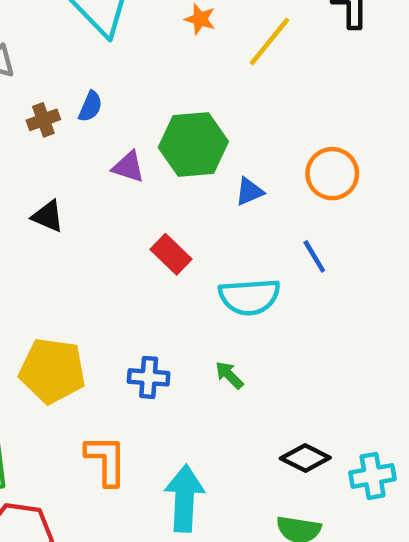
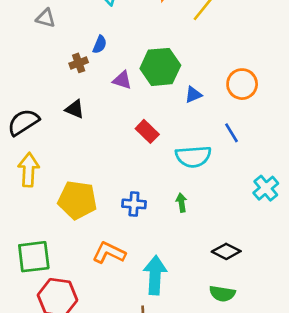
brown cross: (43, 120) -> (79, 63), moved
green arrow: (229, 375) -> (181, 203), turned 36
orange L-shape: (106, 460) -> (109, 253), turned -64
cyan cross: (373, 476) -> (266, 188), moved, turned -30

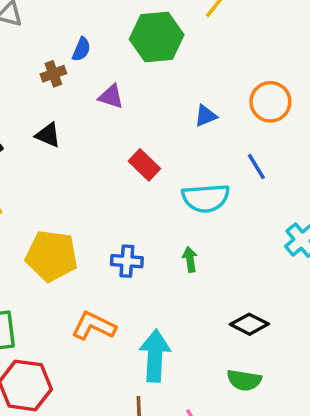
green hexagon: (160, 67) -> (157, 37), moved

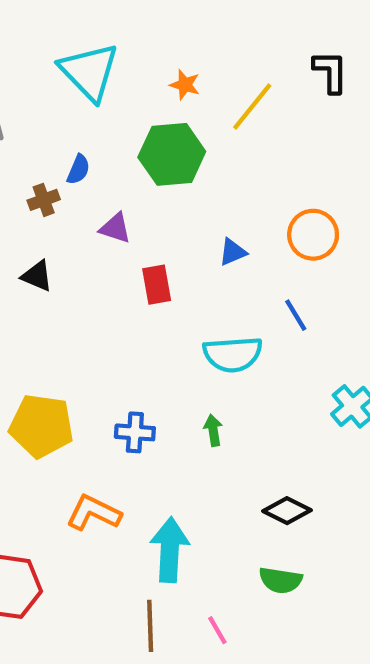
red rectangle: (144, 165) -> (157, 285), moved, turned 36

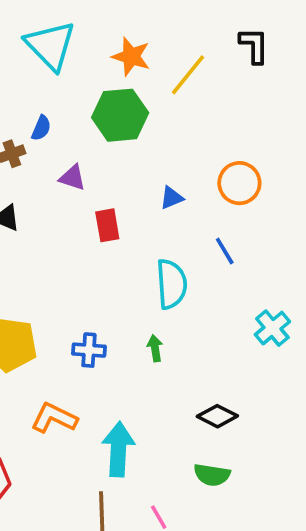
orange star: (185, 85) -> (131, 56), size x1.5
cyan semicircle: (233, 354) -> (172, 284), turned -90

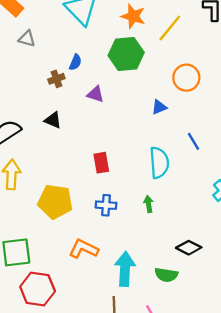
orange circle: (239, 183) -> (186, 78), moved
red rectangle: (107, 225) -> (101, 163), moved
green semicircle: (212, 475) -> (166, 275), moved

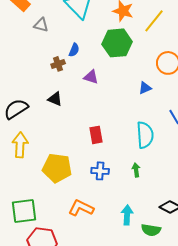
gray triangle: (27, 39) -> (41, 25), moved
cyan arrow: (125, 269) -> (127, 215), moved, size x0.7

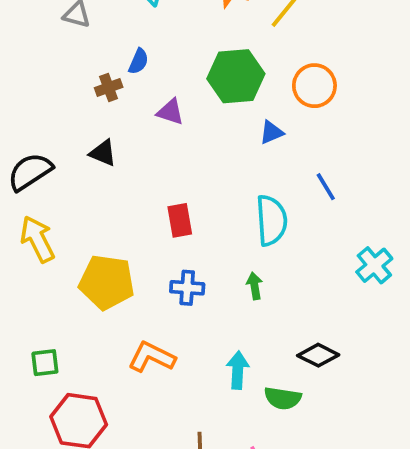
green hexagon: (117, 43) -> (236, 76), moved
yellow arrow: (20, 145) -> (37, 239), turned -30
green square: (24, 211) -> (45, 363), size x0.6

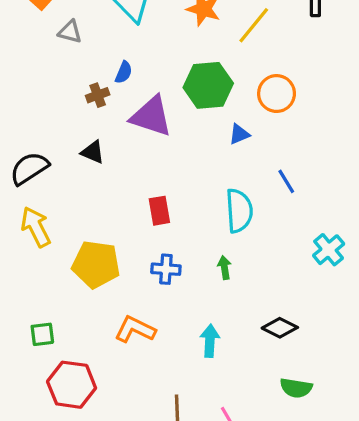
purple triangle: (170, 112) -> (151, 116), size x1.8
green semicircle: (283, 398) -> (296, 388), moved

